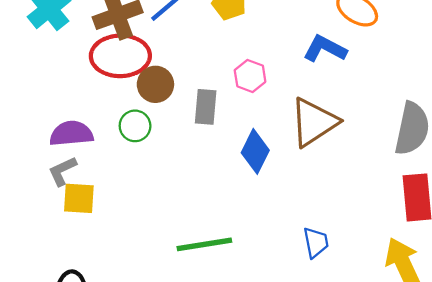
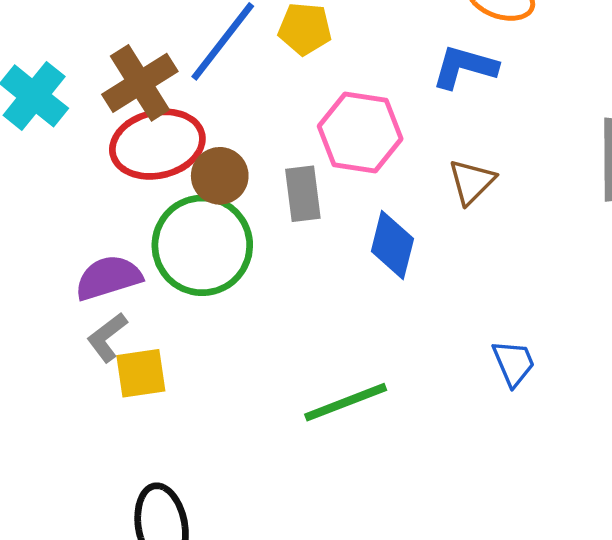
pink hexagon: (250, 76) -> (360, 132), size x1.6
brown triangle: (314, 122) -> (472, 182), size x0.6
green circle: (135, 126) -> (202, 245), size x2.0

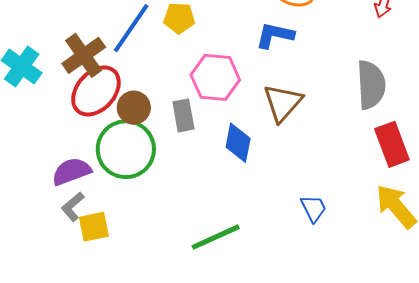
red ellipse: (157, 144) -> (96, 91), turned -32
brown triangle: (472, 182) -> (283, 103), size x1.4

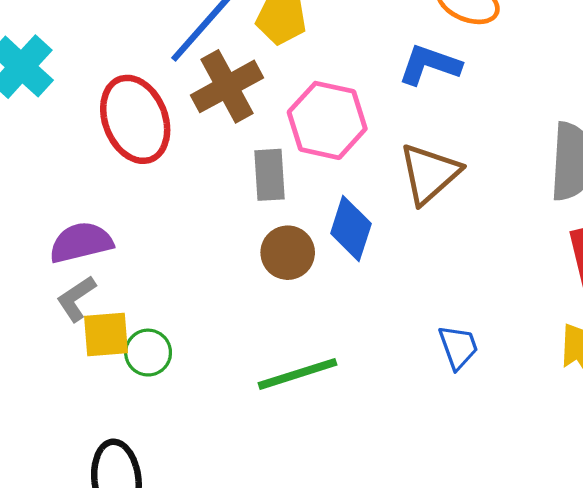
brown cross: (84, 55) -> (227, 86), moved
red ellipse: (96, 91) -> (135, 119), turned -70
brown circle: (134, 108) -> (288, 253), moved
green circle: (126, 149) -> (148, 353), moved, size x0.5

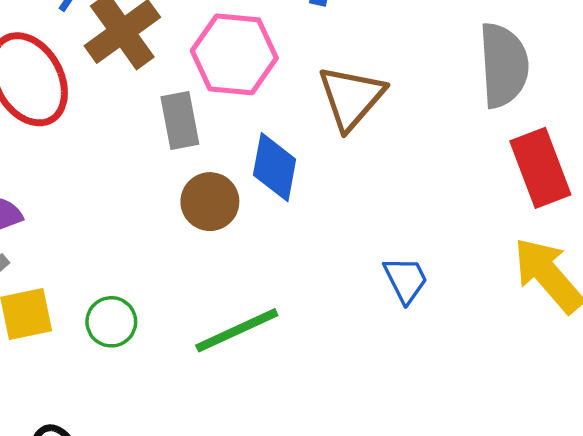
green circle: (148, 353) -> (111, 322), moved

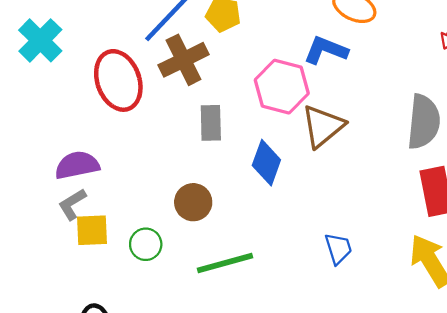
pink hexagon: (234, 54) -> (282, 87), moved
brown circle: (210, 202) -> (193, 202), moved

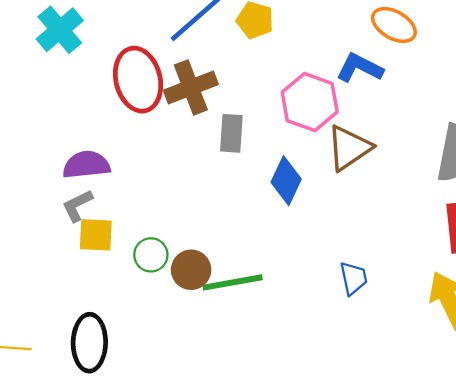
brown cross: (183, 60) -> (191, 87), moved
brown circle: (193, 202) -> (191, 270), moved

